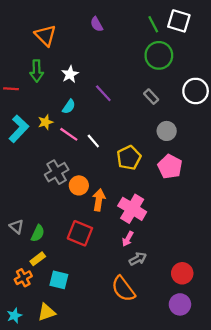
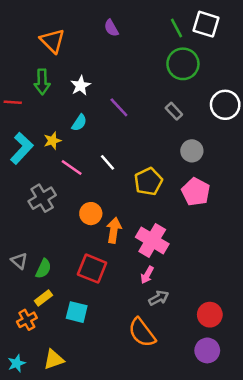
pink line: (69, 134) -> (72, 167), moved
gray cross: (57, 172) -> (42, 198), moved
cyan square: (59, 280) -> (77, 312), moved

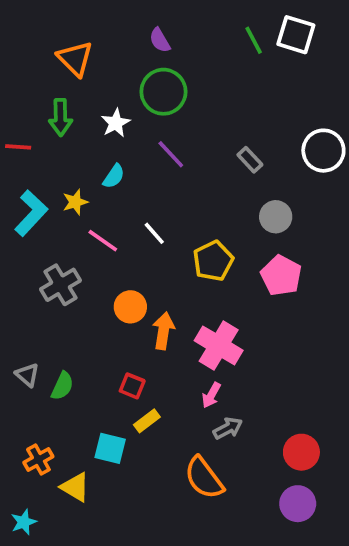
green circle: (183, 64) -> (163, 92), moved
red square: (92, 269) -> (132, 386), size x0.6
yellow rectangle: (43, 298) -> (147, 421), moved
yellow triangle: (54, 359) -> (75, 487), moved, turned 50

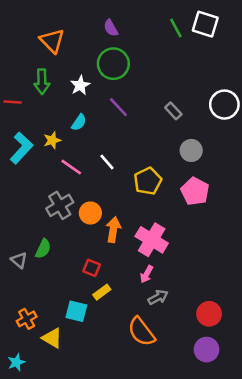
gray cross: (60, 285) -> (60, 205), moved
green semicircle: (62, 386) -> (43, 249), moved

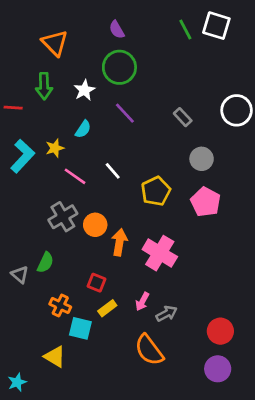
pink arrow: (147, 274) -> (142, 302), moved
orange cross: (27, 319) -> (60, 306), moved, turned -36

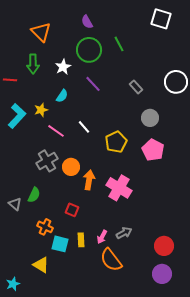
green line: (185, 30) -> (119, 44), moved
pink arrow: (142, 302) -> (102, 237), moved
yellow rectangle: (107, 308) -> (81, 240), moved, turned -56

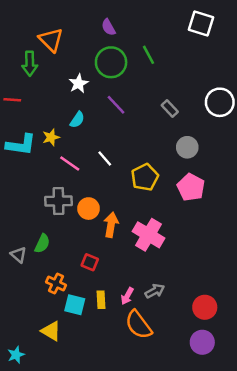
green arrow: (33, 64) -> (30, 64), moved
cyan L-shape: (17, 116) -> (21, 145), turned 55
gray cross: (47, 161) -> (58, 201), turned 30

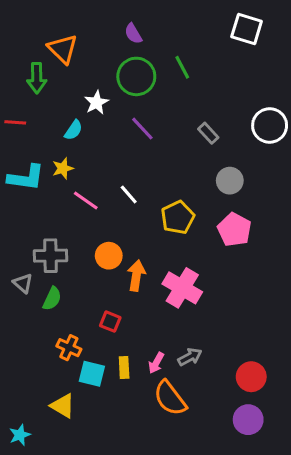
cyan semicircle: (77, 120) -> (73, 130), moved
gray cross: (58, 201) -> (51, 256), moved
gray triangle: (18, 255) -> (23, 283), moved

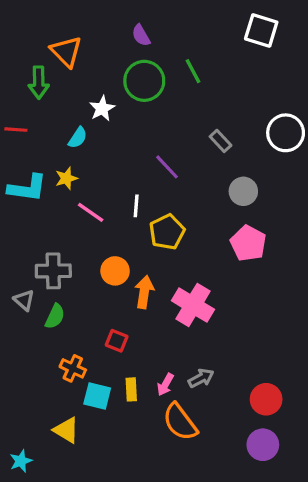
purple line: (142, 129) -> (167, 167), moved
white line: (129, 194) -> (136, 206), turned 45
yellow pentagon: (178, 217) -> (167, 232), moved

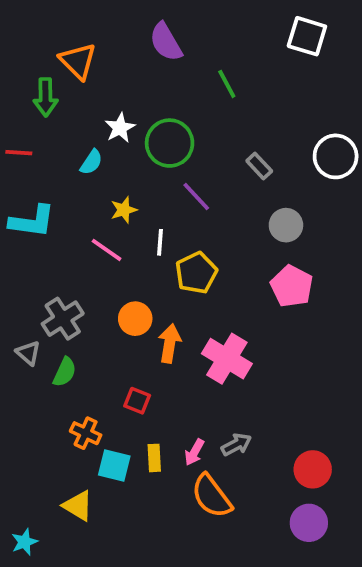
purple semicircle: (141, 35) -> (166, 42), size x1.5
green circle: (144, 81) -> (170, 143), moved
yellow star: (66, 178) -> (124, 210), moved
gray cross: (53, 271) -> (63, 319), turned -32

